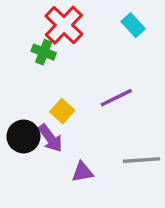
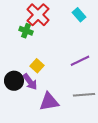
purple line: (116, 98) -> (80, 61), moved
purple triangle: (82, 172) -> (49, 102), size x1.5

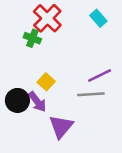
gray line: (84, 95) -> (91, 94), moved
purple triangle: (49, 102) -> (61, 127), turned -40

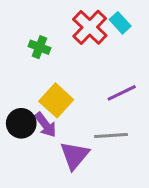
red cross: (47, 18) -> (90, 27), moved
yellow square: (46, 82) -> (56, 100), size x1.5
gray line: (91, 94) -> (111, 135), moved

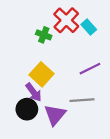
cyan rectangle: (120, 23) -> (89, 27), moved
green cross: (39, 47) -> (44, 35), moved
black circle: (21, 123) -> (27, 109), moved

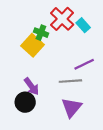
yellow square: (41, 74) -> (33, 45), moved
gray line: (82, 100) -> (70, 81), moved
purple triangle: (55, 115) -> (72, 107), moved

